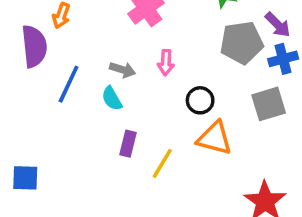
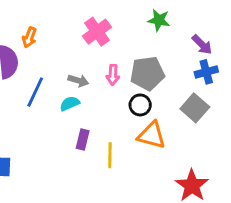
gray pentagon: (242, 43) -> (147, 73), moved
cyan semicircle: (112, 99) -> (70, 104), turned 96
gray square: (269, 104) -> (195, 108), turned -32
yellow line: (162, 163) -> (110, 155), turned -30

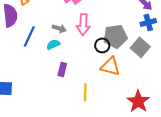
gray pentagon: (147, 73) -> (115, 36), moved
pink arrow: (113, 75) -> (83, 24), size x1.5
yellow line: (110, 155) -> (85, 92), moved

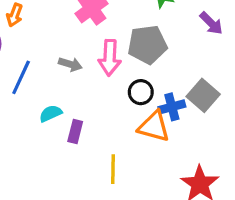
blue cross: (148, 22) -> (172, 107), moved
gray pentagon: (115, 36) -> (147, 45), moved
cyan semicircle: (53, 44) -> (51, 113), moved

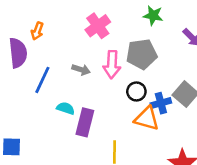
cyan semicircle: (51, 113) -> (66, 108), turned 42
purple rectangle: (75, 131) -> (85, 122), size x1.5

